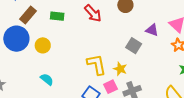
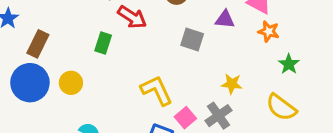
green rectangle: (57, 16) -> (103, 43), moved, turned -64
gray square: (134, 46) -> (192, 40), moved
yellow star: (120, 69) -> (232, 84), moved

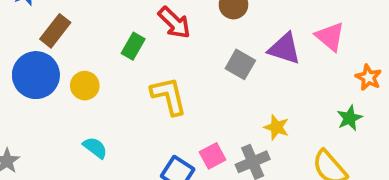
purple triangle: (225, 19) -> (284, 49), size x1.4
orange star: (269, 31) -> (368, 77), moved
yellow L-shape: (157, 90) -> (169, 96), moved

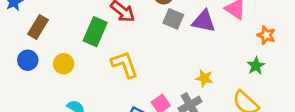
green rectangle: (133, 46) -> (95, 32), size x1.5
gray square: (240, 64) -> (173, 19), moved
blue circle: (36, 75) -> (28, 60), size x0.6

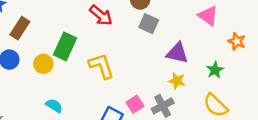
purple triangle: (204, 21) -> (177, 53), moved
green rectangle: (95, 32) -> (65, 46), moved
green star: (256, 66) -> (215, 70), moved

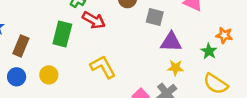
gray square: (149, 24) -> (155, 17), moved
orange star: (237, 41) -> (224, 35), moved
green rectangle: (65, 46) -> (62, 34), moved

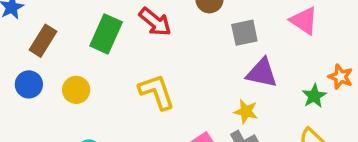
gray square: (155, 17) -> (244, 33), turned -36
yellow star: (175, 68) -> (246, 111), moved

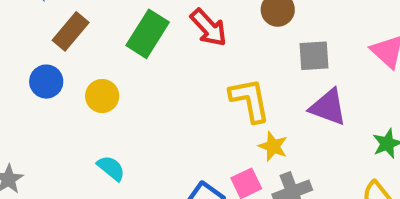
yellow L-shape: (157, 92) -> (250, 100), moved
yellow star: (246, 111) -> (273, 146), moved

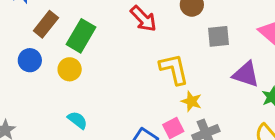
green rectangle: (148, 34) -> (81, 36), moved
purple triangle: (328, 107) -> (246, 74), moved

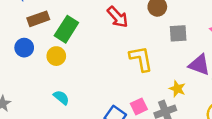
brown rectangle: (46, 24) -> (38, 19), turned 30
yellow star: (191, 101) -> (177, 89), moved

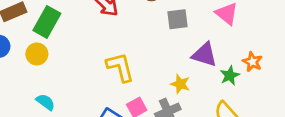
yellow L-shape: (141, 59) -> (120, 67), moved

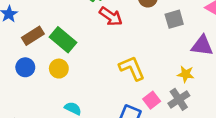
green rectangle: (47, 22) -> (63, 40), turned -70

